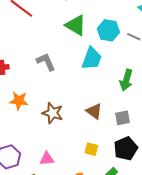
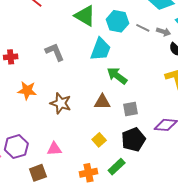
green arrow: (126, 80) -> (117, 76), moved, turned 110
brown triangle: (94, 111) -> (102, 102), turned -36
yellow square: (91, 149) -> (99, 140), turned 32

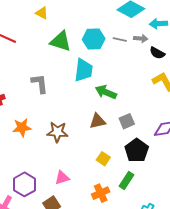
gray L-shape: (55, 52) -> (40, 84), turned 30

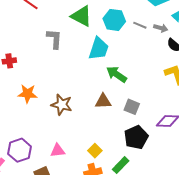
gray L-shape: (40, 84) -> (54, 39), moved
gray square: (127, 121) -> (132, 107), turned 35
yellow square: (103, 159) -> (95, 151), moved

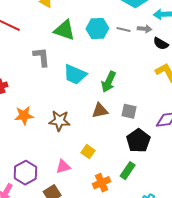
cyan trapezoid: (99, 49) -> (75, 74), moved, turned 105
green arrow: (117, 74) -> (109, 82), turned -90
yellow square: (95, 151) -> (88, 152), moved

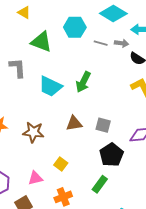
cyan hexagon: (97, 28) -> (75, 27), moved
green arrow: (109, 82) -> (83, 82), moved
orange cross: (101, 183) -> (63, 197), moved

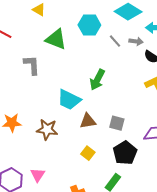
gray line: (101, 43) -> (115, 41), turned 32
cyan trapezoid: (50, 86) -> (69, 100), moved
yellow square: (61, 164) -> (88, 153), moved
pink triangle: (35, 178) -> (38, 175), moved, turned -42

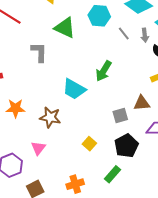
gray arrow: (136, 41) -> (145, 35), turned 72
brown triangle: (88, 121) -> (142, 103), moved
gray square: (117, 123) -> (120, 115), turned -35
pink triangle: (38, 175) -> (38, 148), moved

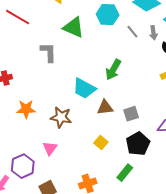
brown triangle: (142, 103) -> (105, 108), moved

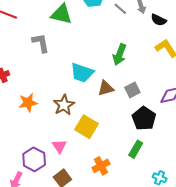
green arrow: (113, 70) -> (120, 55), moved
brown star: (61, 117) -> (64, 105), turned -30
yellow square: (101, 142) -> (87, 127), moved, size x1.6
pink triangle: (50, 148) -> (59, 146), moved

